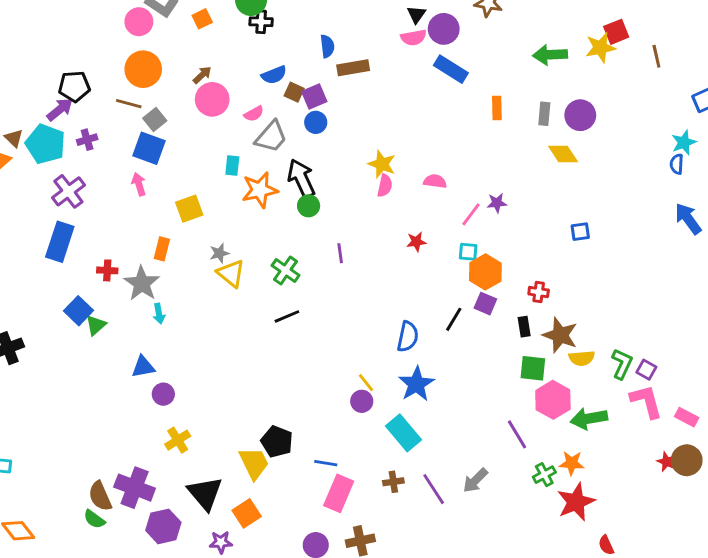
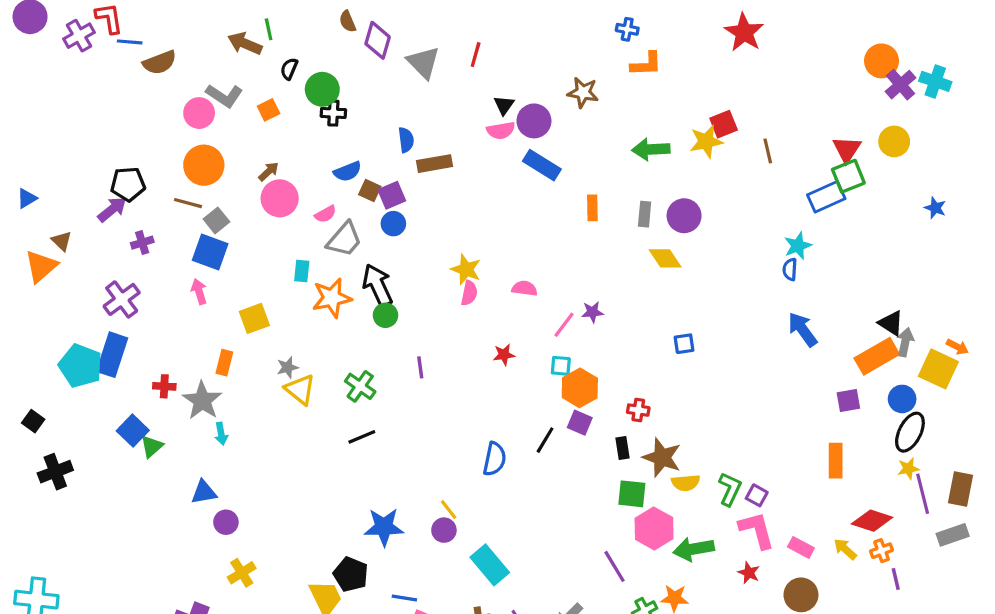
cyan pentagon: (45, 144) -> (81, 366), moved
blue star: (416, 384) -> (384, 527), moved, turned 30
red star: (667, 462) -> (749, 573), moved

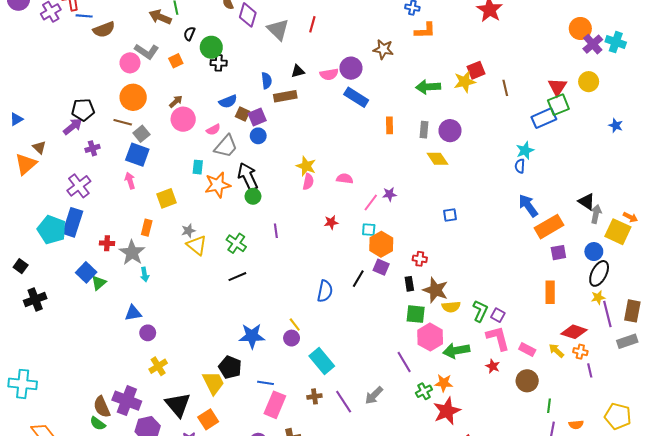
black triangle: (504, 105) -> (298, 71), moved, turned 40
orange rectangle: (877, 356) -> (549, 227), moved
orange cross: (882, 551) -> (580, 352), turned 32

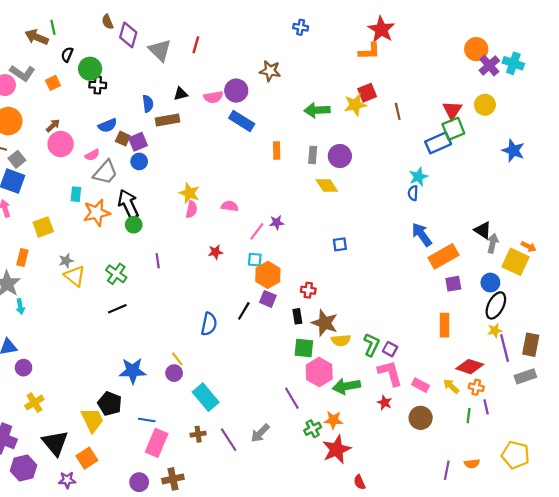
orange L-shape: (425, 31) -> (369, 51), moved
blue star: (616, 125) -> (513, 151), size x1.5
green line: (549, 406) -> (469, 416), moved

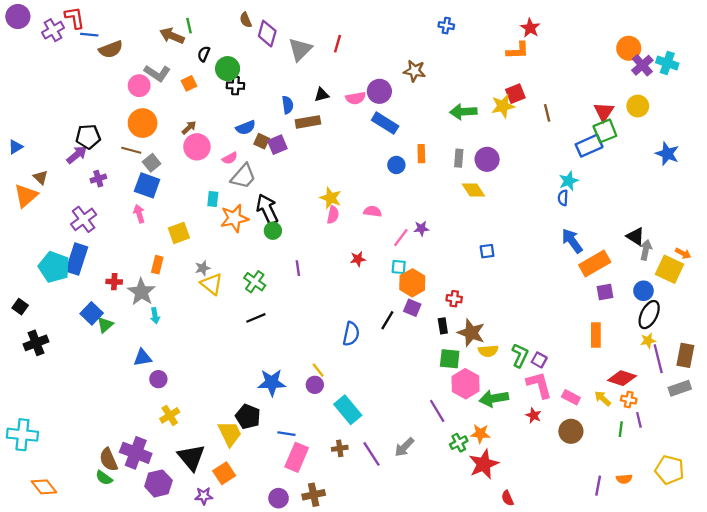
red star: (381, 29) -> (530, 28), size x0.7
gray triangle: (160, 50) -> (300, 49), turned 30
blue circle: (139, 161) -> (396, 165), moved

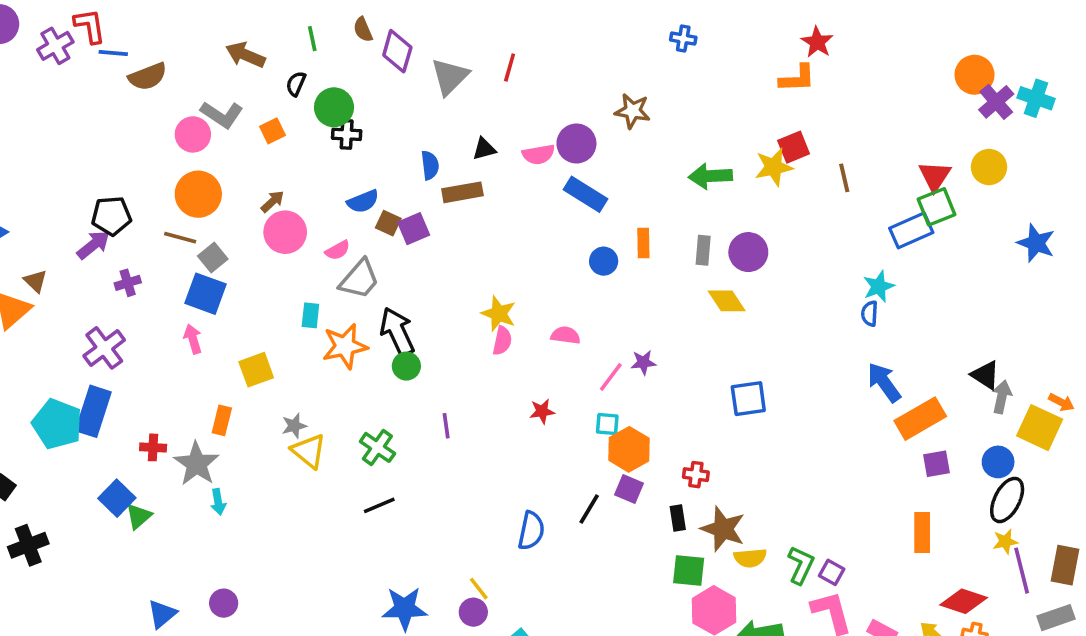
green line: (189, 26) -> (312, 39), moved
blue square: (487, 251) -> (748, 399), size x1.5
blue triangle: (143, 358) -> (162, 614), moved, turned -30

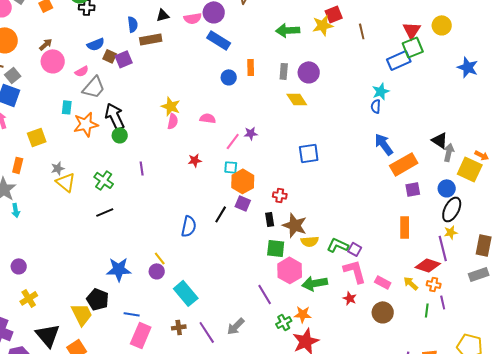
green L-shape: (801, 565) -> (338, 245), turned -90
purple line: (1022, 571) -> (443, 248), moved

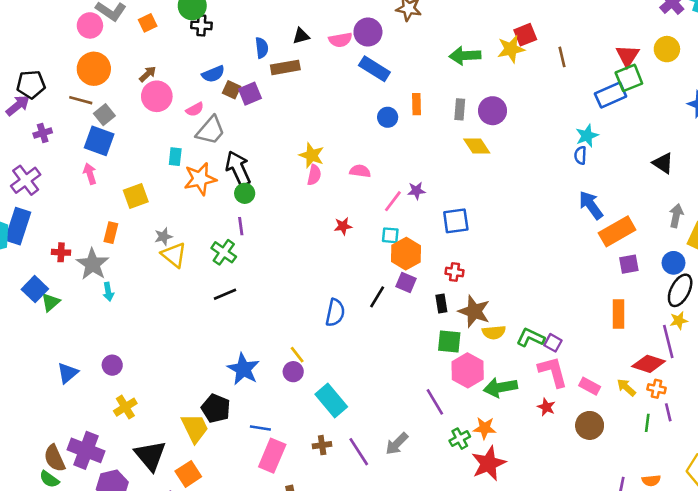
black triangle: (440, 140) -> (663, 163), moved
blue square: (309, 153) -> (456, 221), moved
purple line: (142, 168) -> (241, 226), moved
blue star: (119, 269) -> (243, 369), turned 30

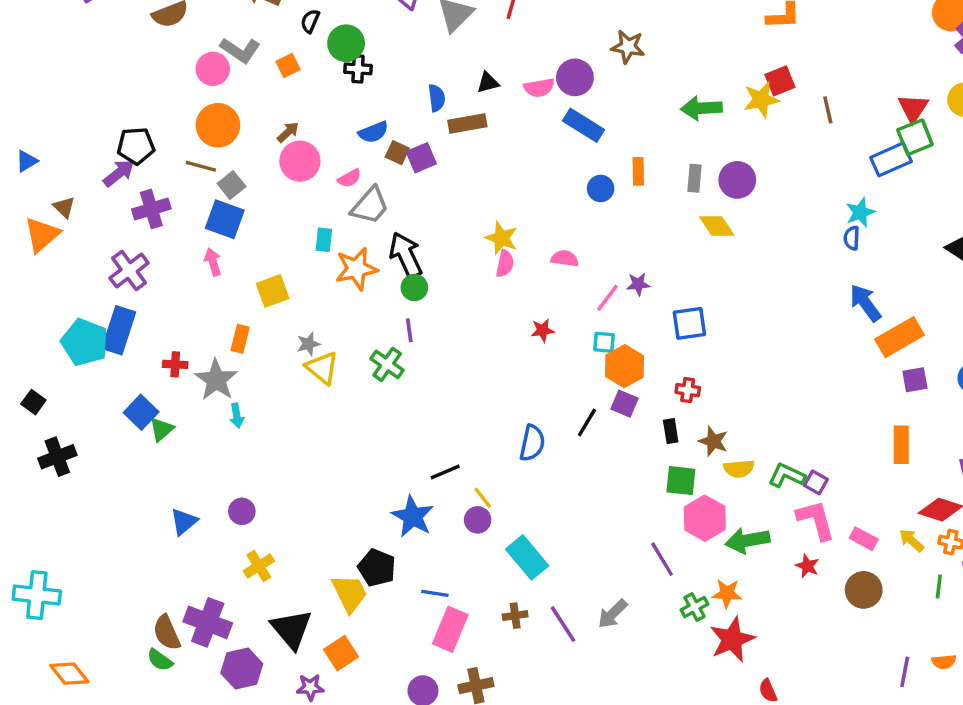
purple cross: (43, 133) -> (151, 209), size x1.5
black line: (225, 294) -> (445, 472), moved
brown star: (474, 311) -> (713, 441), size x0.7

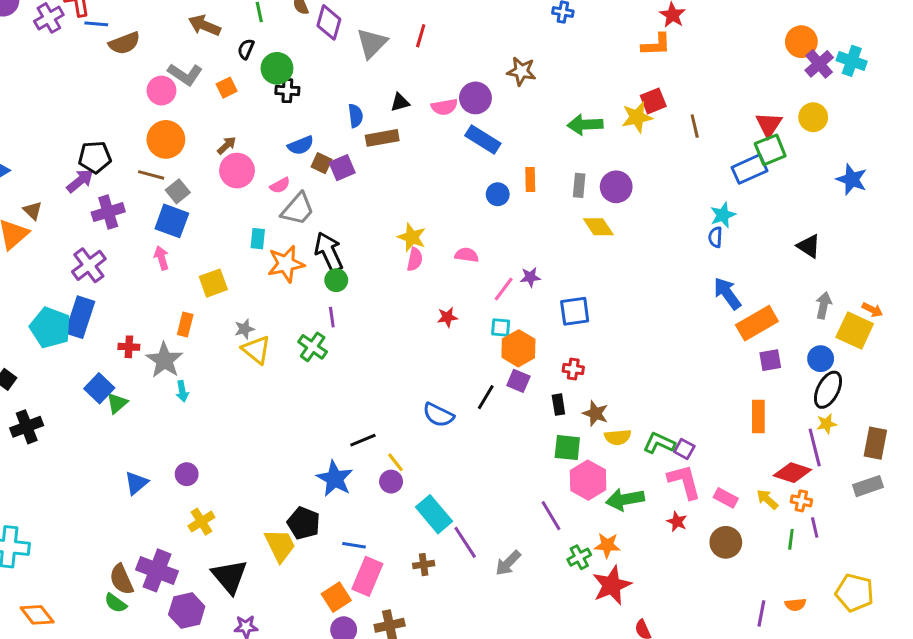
blue semicircle: (532, 443) -> (438, 415), turned 104
purple line: (563, 624) -> (465, 542), moved
orange square: (341, 653) -> (336, 597), moved

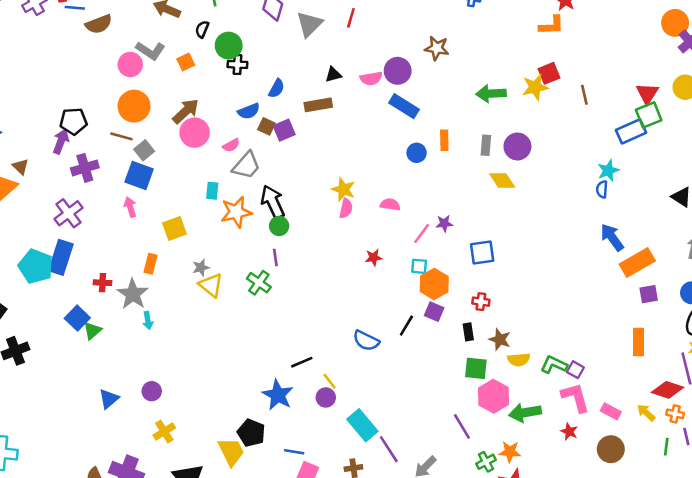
blue semicircle: (355, 116) -> (277, 88), moved, turned 36
brown arrow: (227, 145) -> (186, 111), size x1.6
purple arrow: (80, 181) -> (61, 141), turned -30

